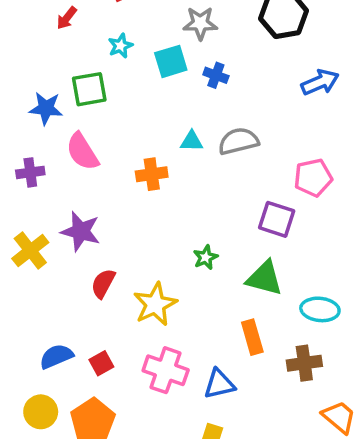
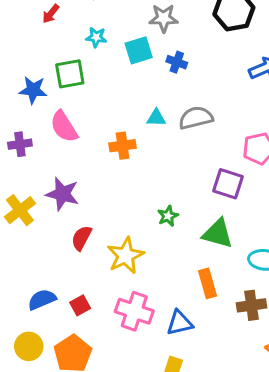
cyan star: (120, 46) -> (96, 37), turned 30

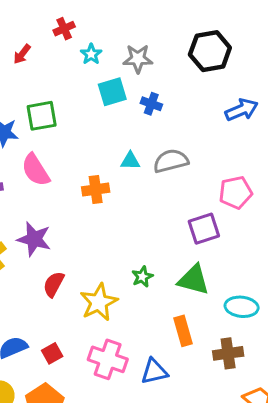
cyan star: (96, 37) -> (91, 54), moved, turned 30
purple square: (228, 184) -> (204, 229), turned -36
green star: (168, 216) -> (142, 277), moved

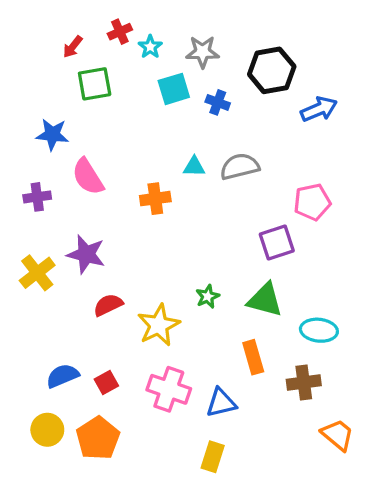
red cross: (64, 29) -> (120, 32), moved
black hexagon: (210, 51) -> (272, 70), moved
green square: (42, 116) -> (95, 84), moved
red semicircle: (54, 284) -> (108, 305), turned 36

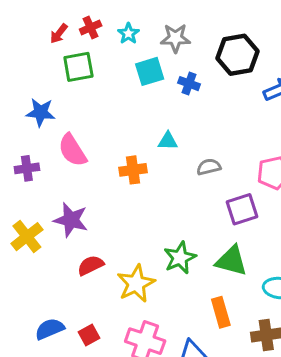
red cross: (120, 32) -> (91, 27), moved
gray semicircle: (240, 167) -> (209, 167), moved, size x0.7
green star: (208, 296) -> (180, 258), size x1.5

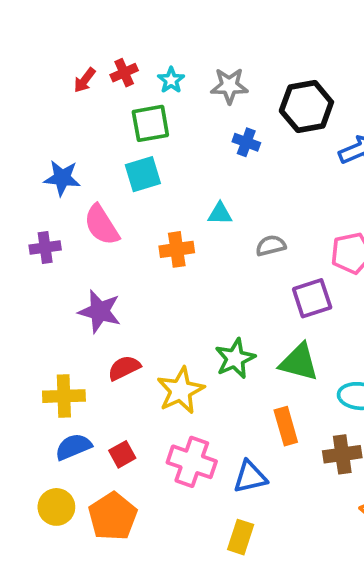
green square: (78, 67) -> (150, 123), moved
cyan square: (150, 71) -> (143, 174), moved
yellow cross: (27, 237) -> (64, 396), moved, turned 36

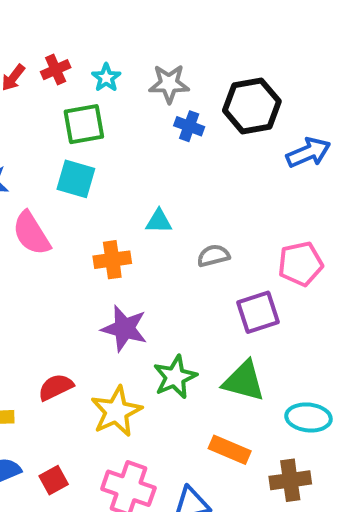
blue cross: (246, 142) -> (189, 126), moved
cyan square: (143, 174) -> (76, 179), turned 33
purple star: (100, 311) -> (124, 328), moved
orange rectangle: (286, 426) -> (230, 450), turned -51

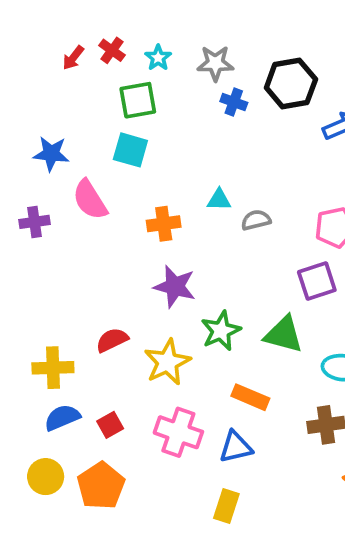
red cross: (56, 70) -> (112, 50), turned -30
cyan triangle: (159, 221) -> (219, 200), moved
purple square: (258, 312) -> (317, 281), moved
orange rectangle: (230, 450) -> (250, 397), moved

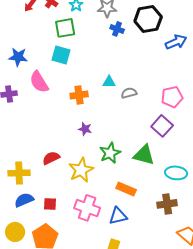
purple square: (317, 281) -> (162, 126), turned -30
purple star: (175, 287) -> (85, 129), size x0.6
red square: (110, 425) -> (50, 204), turned 32

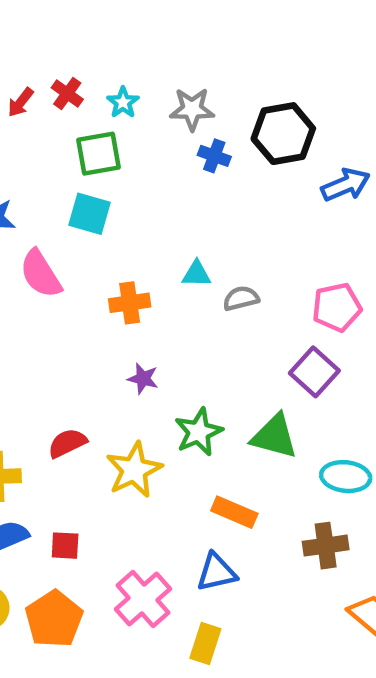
pink cross: (87, 208) -> (143, 599), moved, turned 30

